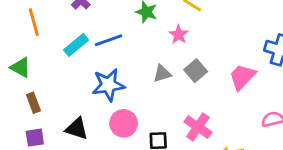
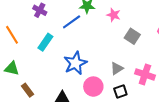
blue line: (109, 40) -> (72, 22), moved
gray triangle: (162, 74) -> (117, 69), moved

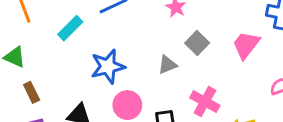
gray triangle: (117, 69) -> (167, 65), moved

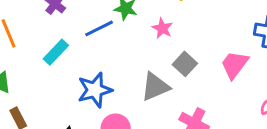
gray triangle: (167, 65) -> (155, 87), size x1.5

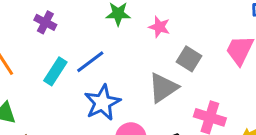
blue line: (99, 28) -> (90, 62), moved

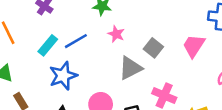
pink star: (159, 27) -> (116, 34), moved
blue star: (102, 103) -> (63, 76), moved

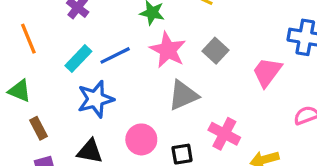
pink star: (116, 34) -> (168, 50), size x1.6
gray square: (153, 48) -> (216, 51), moved

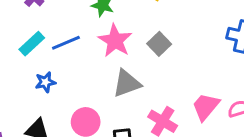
pink trapezoid: (267, 72) -> (206, 107), moved
blue star: (96, 99) -> (45, 82), size x0.6

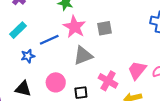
blue line: (66, 43) -> (49, 40), moved
gray square: (159, 44) -> (104, 28), turned 35

